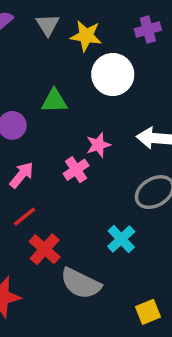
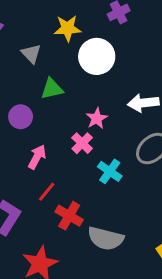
gray triangle: (48, 25) -> (31, 54), moved
cyan cross: (121, 239) -> (110, 171), moved

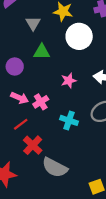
pink cross: (82, 143) -> (41, 102), moved
pink arrow: (37, 157) -> (20, 98), turned 72
cyan cross: (110, 171) -> (69, 120), turned -30

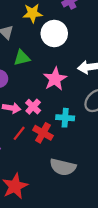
pink star: (69, 81) -> (55, 79), size x1.5
red cross: (33, 145) -> (43, 133), moved

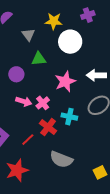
red line: (19, 133) -> (28, 140), moved

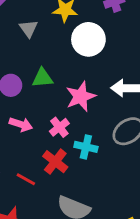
green triangle: (39, 59) -> (43, 78), moved
pink cross: (43, 103) -> (59, 127), moved
red line: (28, 140) -> (26, 179), turned 72

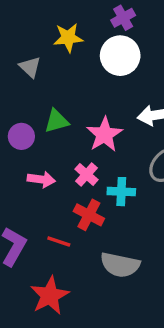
white circle: (88, 39) -> (120, 56), moved

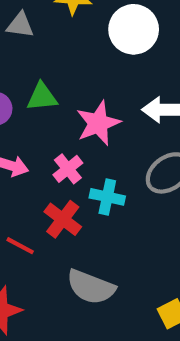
gray triangle: (30, 67) -> (20, 25), turned -45

